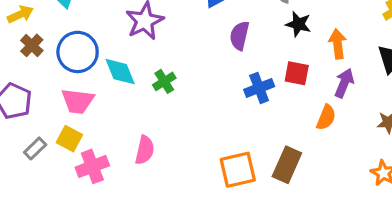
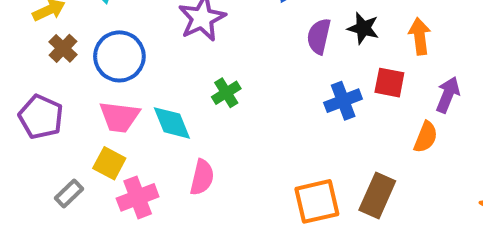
black star: (298, 24) -> (363, 28), moved
orange arrow: (338, 44) -> (420, 36), moved
cyan diamond: (120, 72) -> (172, 123), moved
gray rectangle: (35, 148) -> (69, 193), moved

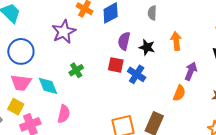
black star: (363, 28) -> (147, 47), moved
red square: (389, 83) -> (116, 65), moved
blue cross: (343, 101) -> (137, 74), turned -36

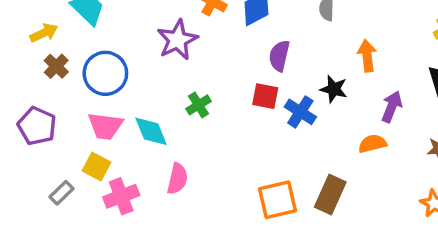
black star: (147, 47) -> (334, 89), moved
orange semicircle: (179, 93) -> (372, 144), turned -126

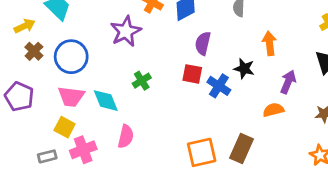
gray rectangle: (61, 193) -> (47, 156), moved, turned 30

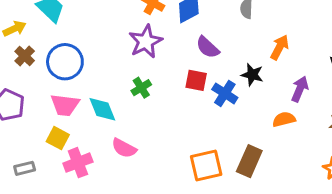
purple star: (126, 31) -> (146, 42), moved
purple semicircle: (203, 43) -> (208, 47), turned -60
orange arrow: (269, 43) -> (280, 47), turned 35
pink semicircle: (126, 136) -> (124, 148), turned 105
gray rectangle: (47, 156) -> (25, 168), moved

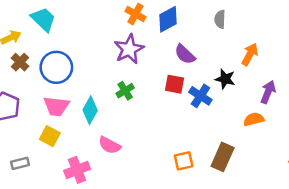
cyan diamond: (102, 109) -> (90, 110), turned 52
pink cross: (78, 163) -> (77, 170), moved
orange square: (206, 165) -> (184, 161), size x0.7

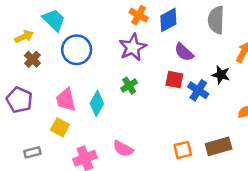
gray semicircle: (220, 19) -> (216, 20), size x1.6
blue circle: (56, 67) -> (77, 50), moved
pink trapezoid: (56, 106) -> (66, 100), turned 70
pink semicircle: (110, 145) -> (123, 149), moved
brown rectangle: (223, 157) -> (219, 146), turned 50

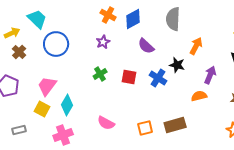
purple star: (133, 47) -> (103, 42), size x0.6
red square: (174, 80) -> (129, 77), moved
pink trapezoid: (66, 100) -> (47, 86), turned 50
cyan diamond: (97, 103) -> (67, 105), moved
pink semicircle: (123, 149) -> (106, 123), moved

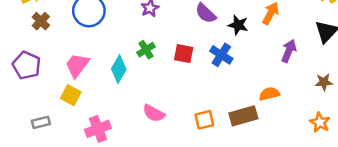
black star: (177, 65) -> (238, 25), moved
orange semicircle: (199, 96) -> (269, 94), moved
cyan diamond: (67, 105) -> (119, 69), moved

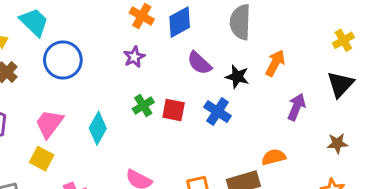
green cross: (146, 50) -> (143, 105), moved

